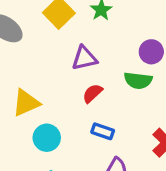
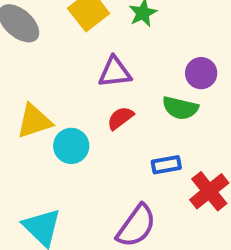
blue rectangle: (103, 131) -> (166, 165), moved, turned -35
cyan circle: (47, 138) -> (71, 146), moved

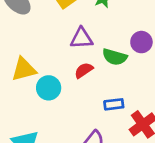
green semicircle: (180, 108) -> (115, 57), moved

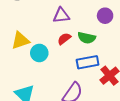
green semicircle: (115, 57) -> (87, 38), moved
blue rectangle: (114, 104) -> (88, 62), size x1.5

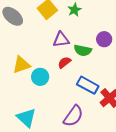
green semicircle: (87, 38) -> (83, 50), moved
blue rectangle: (88, 62) -> (88, 85), turned 40

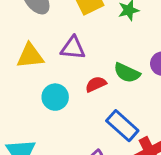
purple triangle: (61, 40) -> (73, 48), moved
yellow triangle: (21, 65) -> (30, 56), moved

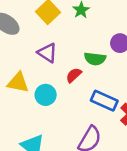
purple triangle: (73, 48) -> (47, 53), turned 45
yellow triangle: (30, 56) -> (18, 83), moved, turned 35

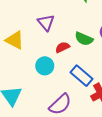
cyan circle: (46, 95) -> (45, 66), moved

